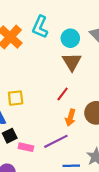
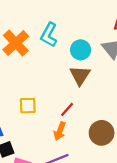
yellow square: (16, 98) -> (28, 106), moved
orange arrow: (70, 118) -> (60, 131), moved

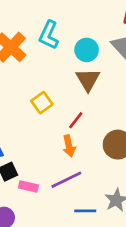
yellow square: (28, 106) -> (42, 103), moved, turned -30
orange arrow: (60, 131) -> (69, 146), turned -30

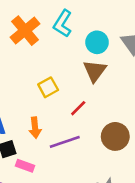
orange arrow: (69, 146) -> (35, 128), moved
purple line: (66, 180) -> (65, 142), moved

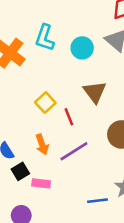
brown triangle: (95, 71) -> (95, 92), moved
red line: (78, 108) -> (69, 117), moved, turned -54

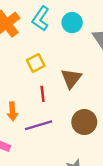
cyan circle: (82, 48) -> (72, 23), moved
yellow square: (45, 103) -> (36, 63), moved

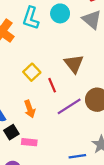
yellow square: (36, 63) -> (32, 72), moved
purple line: (39, 125) -> (69, 106), moved

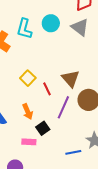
brown triangle: (74, 64) -> (71, 79), moved
purple line: (69, 106) -> (63, 107), turned -30
black square: (11, 132) -> (43, 128), moved

